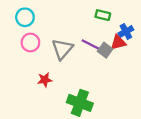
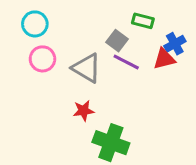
gray triangle: (62, 49) -> (87, 68), turned -40
gray square: (105, 50) -> (117, 41), moved
red star: (45, 80) -> (84, 111), moved

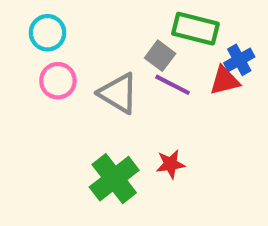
green rectangle: (143, 21) -> (195, 29), size x1.5
red star: (84, 111) -> (170, 164), moved
green cross: (111, 143) -> (114, 179), moved, turned 32

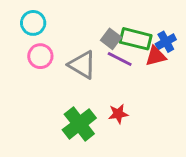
green rectangle: (195, 29) -> (136, 39), moved

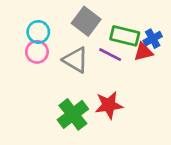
cyan circle: (33, 23) -> (38, 32), moved
gray square: (111, 39) -> (86, 21), moved, size x1.5
red star: (118, 114) -> (109, 105), size x1.5

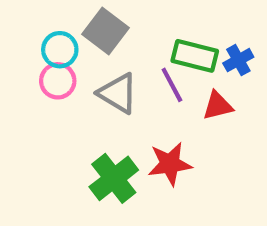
gray square: (86, 21) -> (105, 31), moved
red triangle: (143, 52) -> (218, 106), moved
purple line: (110, 55) -> (172, 85), turned 35

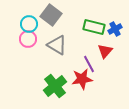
purple line: (172, 85) -> (89, 64), moved
red triangle: (218, 106) -> (105, 51), turned -35

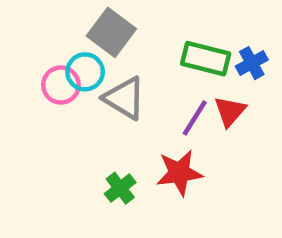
cyan circle: (29, 24) -> (85, 72), moved
purple line: (89, 64) -> (195, 118), moved, turned 60
green cross: (55, 86) -> (120, 188), size x0.6

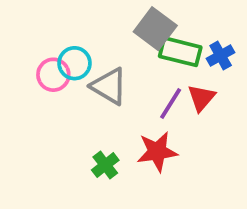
gray square: (111, 32) -> (155, 29), moved

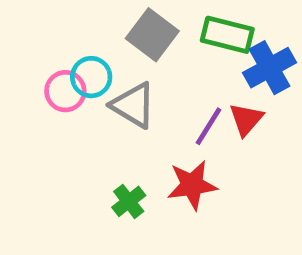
gray square: (155, 29) -> (152, 35), moved
green rectangle: (180, 52) -> (227, 35), moved
blue cross: (221, 56) -> (270, 68), size x1.5

